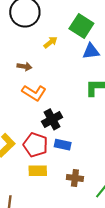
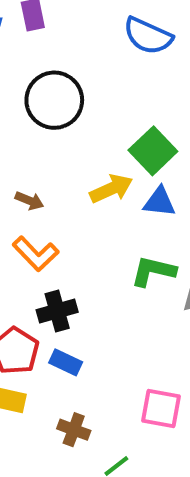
yellow arrow: (51, 42) -> (111, 189), moved, size x1.5

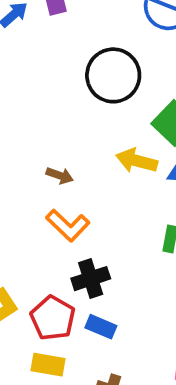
black circle: (54, 100) -> (113, 75), moved
yellow arrow: (111, 189) -> (137, 161), turned -138

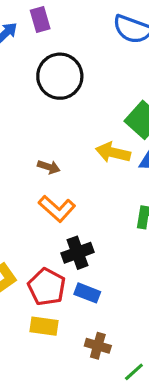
black circle: (113, 75) -> (60, 76), moved

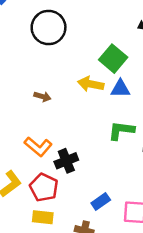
orange L-shape: (57, 209) -> (38, 147), moved
blue rectangle: (87, 293) -> (101, 201), moved, turned -54

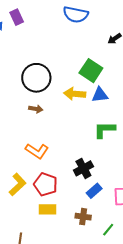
black circle: (49, 27) -> (36, 78), moved
black cross: (66, 161) -> (83, 168), moved

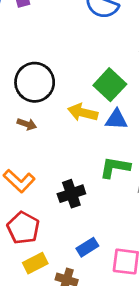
black cross: (83, 168) -> (71, 194), moved
yellow rectangle: (47, 209) -> (35, 263), moved, turned -36

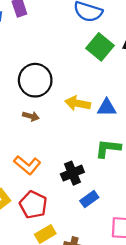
green square: (110, 85) -> (100, 47), moved
blue rectangle: (87, 247) -> (89, 199), moved

